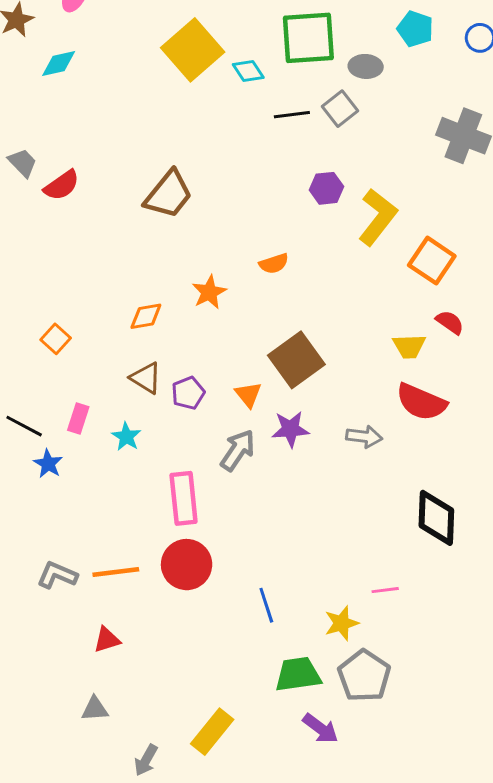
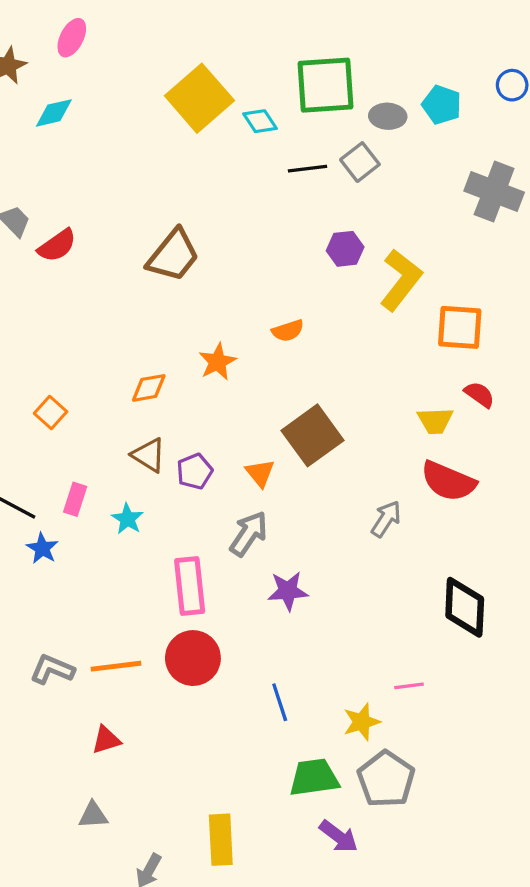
cyan pentagon: (415, 29) -> (442, 105), moved
orange square: (432, 261) -> (460, 327), turned -30
purple star: (290, 429) -> (288, 591), moved
gray arrow: (364, 437) -> (386, 519), turned -64
yellow rectangle: (212, 732) -> (221, 840), turned -42

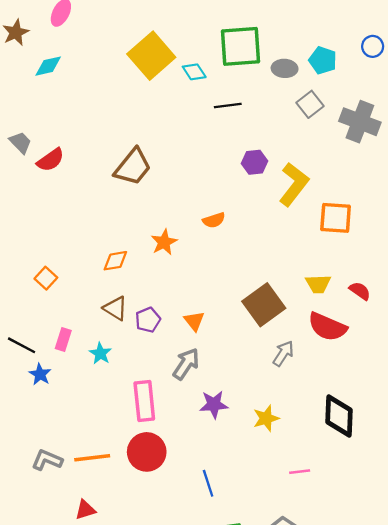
gray square: (360, 162) -> (310, 104), moved
red semicircle: (479, 394) -> (360, 291), moved
brown square: (312, 435) -> (264, 305), moved
yellow star: (362, 722) -> (266, 418), moved

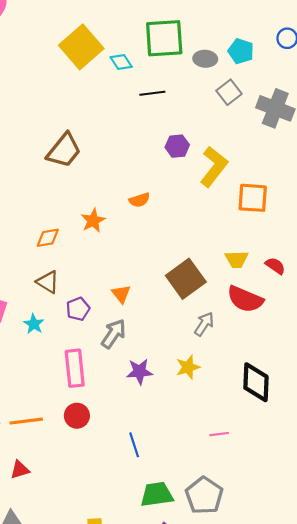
purple pentagon: (148, 320) -> (78, 309), moved
yellow star: (266, 418) -> (188, 367), moved
red circle: (147, 452) -> (77, 416), size x0.7

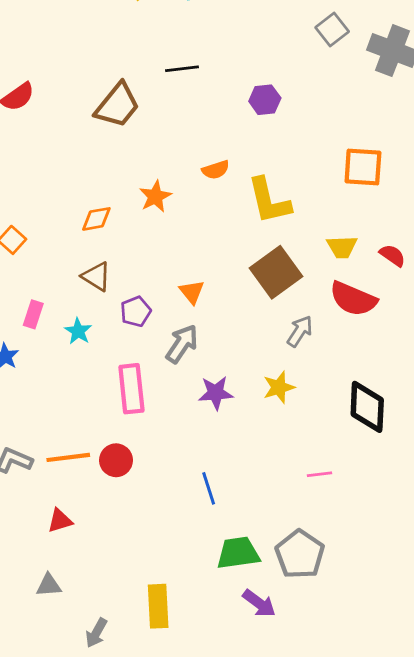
black line: (152, 93) -> (182, 69), moved
yellow L-shape: (214, 167) -> (269, 201), moved, turned 129
red circle: (77, 416) -> (116, 460), moved

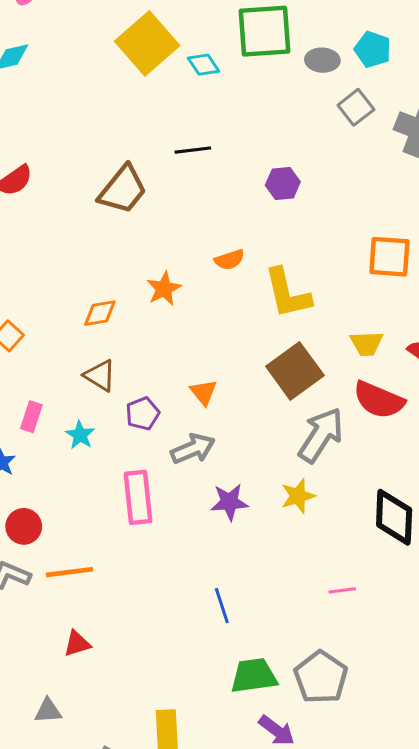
gray arrow: (300, 331) -> (321, 435), size x1.6
gray arrow: (182, 344) -> (193, 449), turned 33
red circle: (116, 460) -> (24, 526), moved
red triangle: (60, 521) -> (77, 644), moved

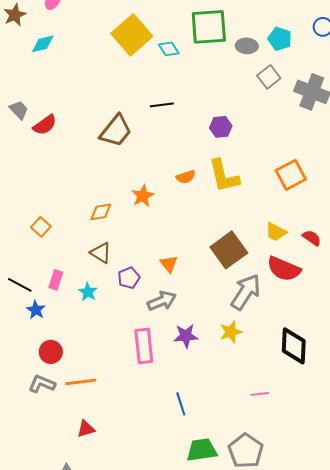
orange square: (389, 257) -> (291, 175), turned -32
yellow L-shape: (287, 293) -> (224, 176), moved
yellow trapezoid: (367, 344) -> (276, 232), turned 30
pink rectangle: (138, 497) -> (144, 346), moved

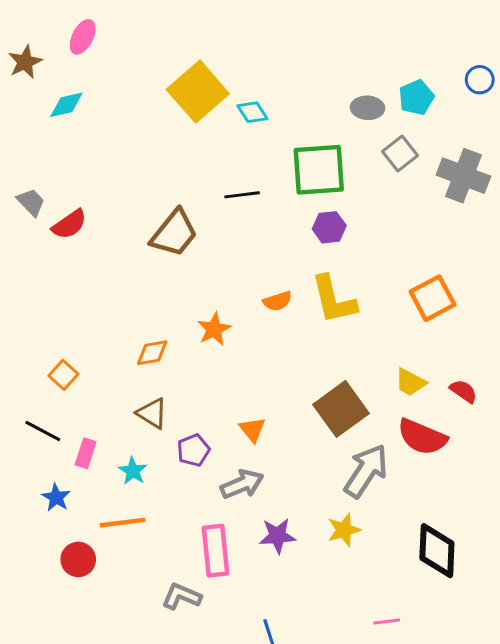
green square: (209, 27) -> (319, 170), moved
cyan pentagon: (280, 39) -> (416, 97), turned 30
black line: (20, 285) -> (43, 431), moved
orange line: (81, 382) -> (123, 523), moved
gray L-shape: (42, 384) -> (182, 596), moved

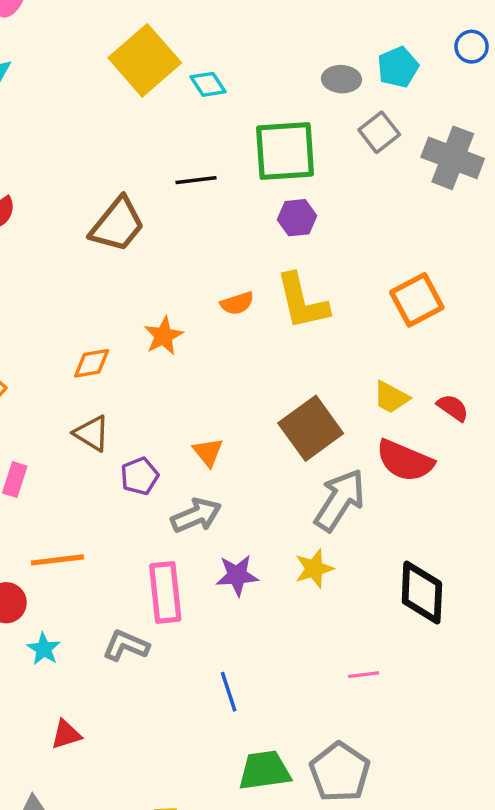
cyan star: (133, 471) -> (44, 649), moved

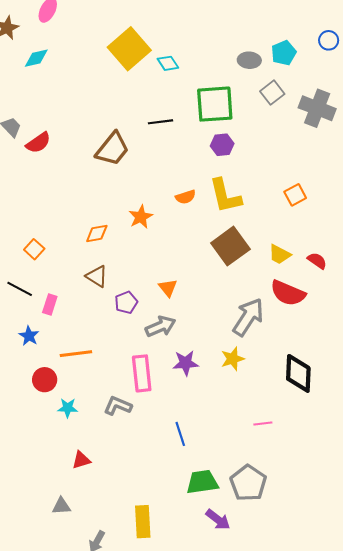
orange square: (417, 300) -> (295, 195), size x0.7
brown square: (311, 428) -> (230, 246), moved
cyan star: (44, 649) -> (68, 408), turned -30

